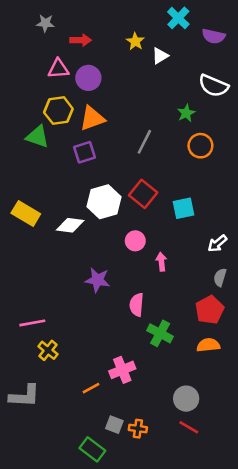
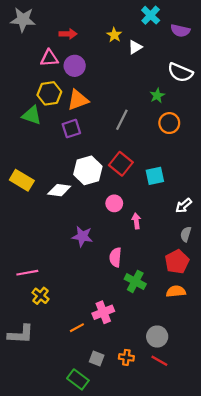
gray star: (45, 23) -> (23, 20), moved, size x1.6
orange cross: (138, 429) -> (126, 357), moved

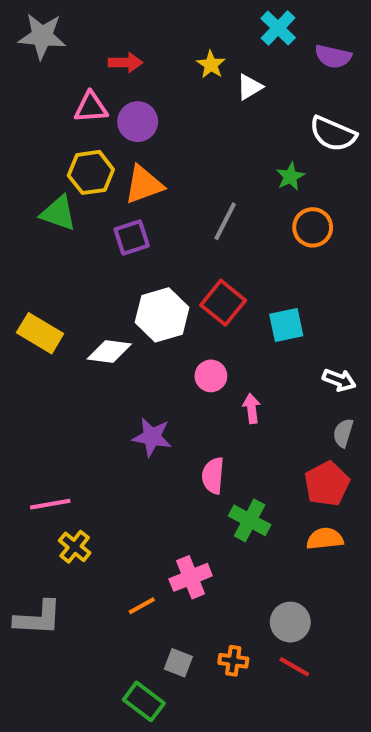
white arrow: (184, 206) -> (339, 380), turned -119

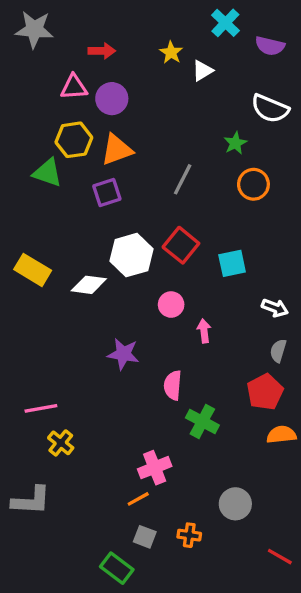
orange semicircle: (325, 539) -> (281, 435), moved
orange line: (142, 606) -> (138, 499), moved
red line: (294, 667) -> (280, 557), moved

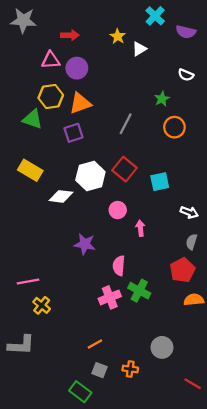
white semicircle: (270, 108) -> (186, 75), size x0.6
yellow rectangle: (33, 270) -> (30, 170), moved
pink cross: (155, 468) -> (110, 297), moved

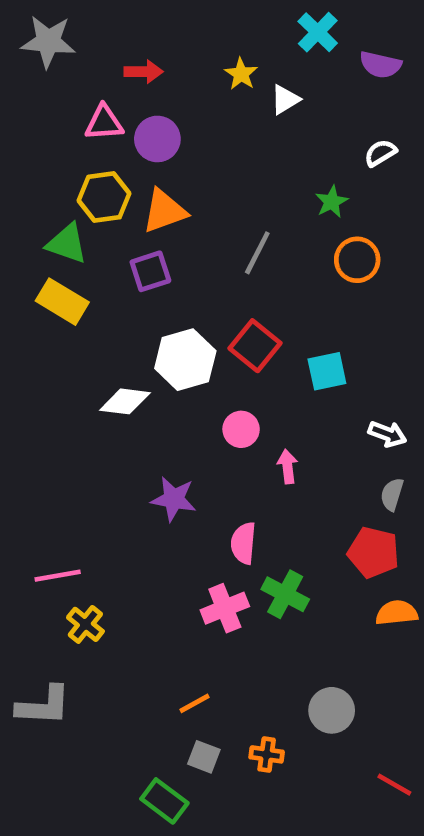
white semicircle: (186, 75) -> (380, 153), turned 126
yellow rectangle: (30, 170) -> (62, 302), moved
red pentagon: (182, 270) -> (373, 552), turned -30

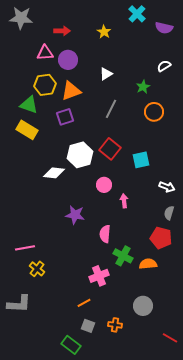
white triangle: (285, 100) -> (106, 74), moved
pink cross: (225, 608) -> (99, 276), moved
orange semicircle: (397, 613) -> (148, 264), moved

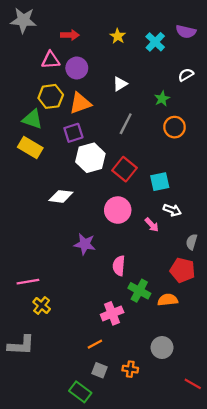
cyan cross: (137, 14) -> (155, 42), moved
white hexagon: (80, 155) -> (90, 158), moved
pink circle: (104, 185) -> (118, 210), size x1.5
white arrow: (167, 187) -> (172, 210), moved
pink arrow: (124, 201) -> (152, 225), moved, turned 144

